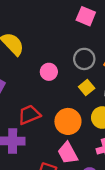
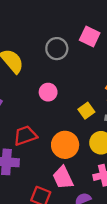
gray circle: (84, 59) -> (57, 49), moved

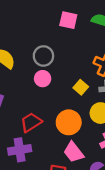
gray circle: (57, 49) -> (43, 56), moved

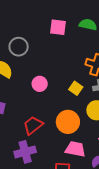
gray circle: (43, 56) -> (19, 47), moved
pink trapezoid: (74, 152) -> (75, 149), turned 145

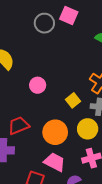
pink square: (58, 27) -> (69, 16), moved
gray circle: (19, 47) -> (44, 23), moved

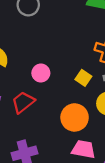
red trapezoid: (19, 125) -> (23, 102), moved

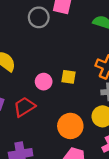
yellow square: (83, 78) -> (68, 77), moved, turned -32

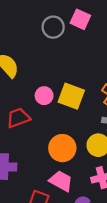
yellow square: (68, 77) -> (71, 96), size x1.6

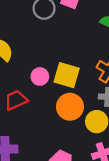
orange circle: (62, 148) -> (70, 107), moved

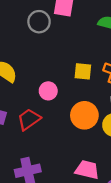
yellow square: (67, 75) -> (83, 71), moved, size x0.7

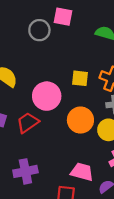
pink circle: (48, 91) -> (47, 96), size x1.6

